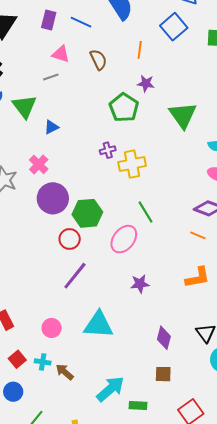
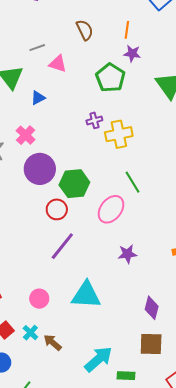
orange line: (140, 50) -> (127, 30), moved
pink triangle: (61, 54) -> (58, 64), moved
cyan cross: (43, 362) -> (30, 333), turned 35
brown square: (163, 374) -> (151, 344), size x1.4

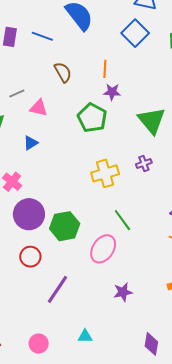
blue triangle: (38, 98) -> (31, 143), moved
purple cross: (94, 120) -> (144, 163), moved
red circle: (57, 209) -> (30, 257), moved
cyan triangle: (86, 295) -> (85, 336), size x0.5

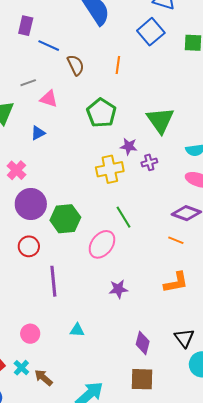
blue line: (42, 36) -> (49, 46), moved
purple star: (112, 92) -> (129, 146), moved
purple line: (57, 289) -> (53, 281), turned -44

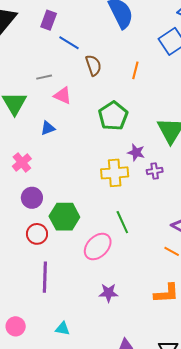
purple circle: (31, 204) -> (32, 198), size x0.7
red circle: (29, 246) -> (37, 234), moved

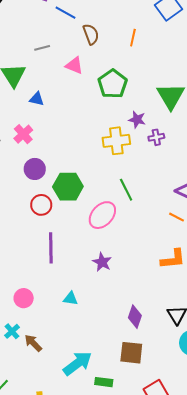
pink triangle: (63, 96) -> (74, 65), moved
blue triangle: (48, 128) -> (37, 99), moved, turned 35
purple star: (108, 293) -> (102, 262), moved, turned 30

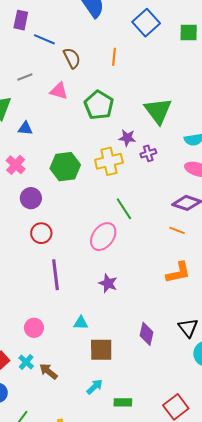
green hexagon: (68, 187) -> (65, 167), moved
brown square: (131, 353) -> (101, 350), moved
cyan arrow: (77, 363) -> (95, 387), size x0.6

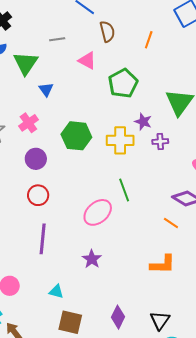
blue triangle: (25, 128) -> (46, 89), turned 35

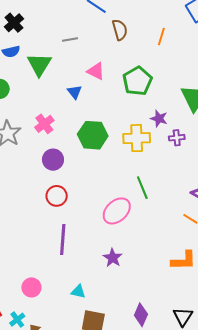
pink triangle: (87, 61) -> (96, 71), moved
blue triangle: (46, 89) -> (75, 92), moved

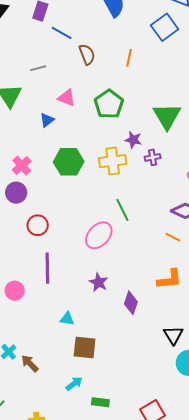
blue triangle: (75, 92) -> (47, 120), turned 35
pink cross: (44, 124) -> (22, 165), moved
purple circle: (53, 160) -> (16, 193), moved
pink circle: (31, 287) -> (15, 291), moved
purple diamond: (141, 315) -> (131, 303), moved

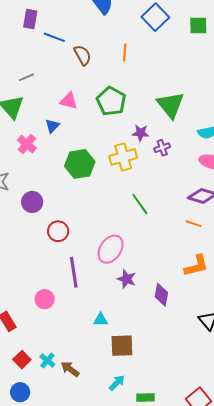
gray line: (38, 68) -> (26, 77), moved
pink cross: (22, 165) -> (27, 144), moved
pink ellipse: (99, 235) -> (111, 249), moved

